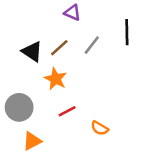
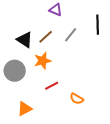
orange star: (55, 79) -> (43, 61), turned 30
gray circle: (19, 107) -> (15, 71), moved

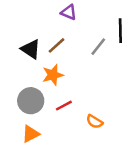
gray line: (71, 35) -> (98, 47), moved
gray circle: (15, 71) -> (31, 101), moved

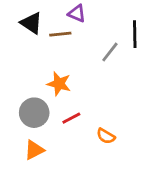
brown line: (56, 45) -> (60, 34), moved, turned 36
black triangle: (31, 49) -> (31, 23), moved
orange star: (53, 75) -> (59, 84), turned 30

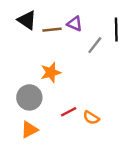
purple triangle: (77, 13) -> (75, 24), moved
orange star: (59, 84) -> (51, 72), turned -30
red line: (71, 118) -> (69, 112), moved

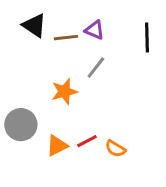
gray line: (95, 45) -> (96, 68), moved
gray circle: (29, 97) -> (21, 125), moved
orange triangle: (29, 130) -> (57, 146), moved

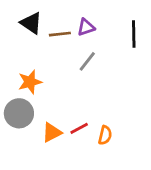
purple triangle: (94, 30) -> (86, 27), turned -42
orange star: (64, 92) -> (30, 82), moved
orange semicircle: (115, 149) -> (105, 135), turned -108

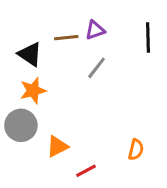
black triangle: (31, 23) -> (30, 54), moved
red line: (79, 128) -> (86, 171), moved
orange semicircle: (105, 135) -> (136, 150), moved

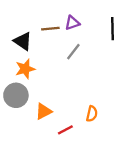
orange semicircle: (136, 150) -> (92, 114), moved

